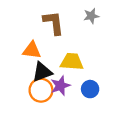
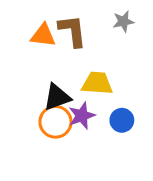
orange triangle: (32, 50) -> (43, 35), moved

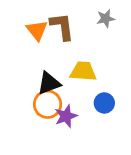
orange triangle: (43, 35) -> (37, 30), turned 45
purple star: (82, 116) -> (66, 116), moved

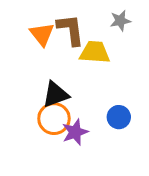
yellow trapezoid: (83, 71) -> (95, 52), moved

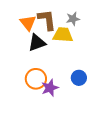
gray star: (120, 21) -> (73, 19), moved
black triangle: (55, 94) -> (37, 43), moved

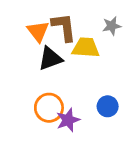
gray star: (73, 19) -> (112, 26), moved

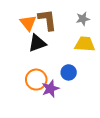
yellow trapezoid: (86, 48) -> (85, 44), moved
blue circle: (108, 106) -> (69, 72), moved

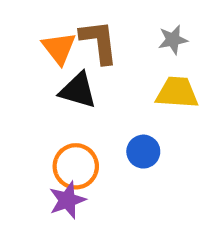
black triangle: (37, 43) -> (78, 90), turned 36
purple star: (50, 89) -> (67, 200), moved

